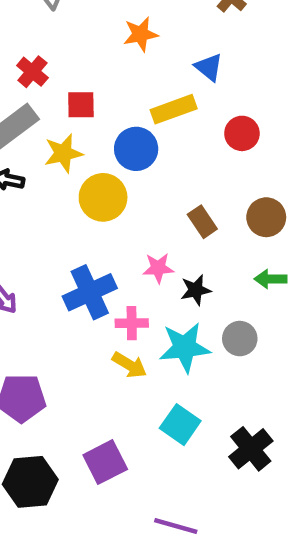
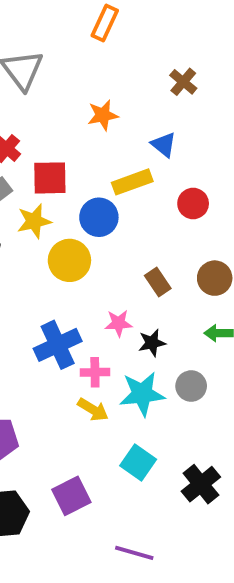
red square: (81, 105) -> (50, 178), size x1.4

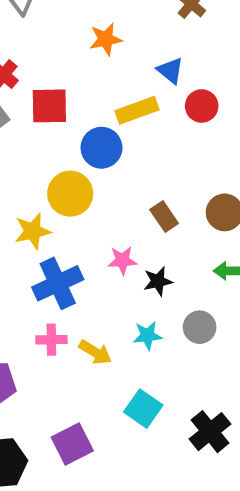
red circle: (193, 204) -> (202, 106), moved
yellow star: (34, 221) -> (33, 231), moved
pink cross: (95, 372) -> (51, 340), moved
cyan star: (142, 394) -> (147, 336), size x0.6

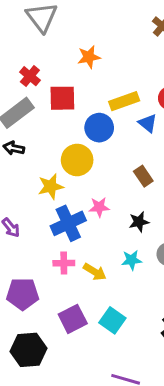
orange star: (106, 39) -> (89, 57), moved
blue triangle: (170, 71) -> (148, 123), moved
pink star: (122, 260) -> (99, 207), moved
cyan square: (143, 409) -> (112, 320), moved
purple square: (72, 444) -> (73, 319), moved

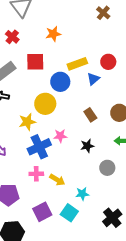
red cross: (30, 76) -> (12, 37), moved
blue triangle: (148, 123) -> (93, 79), turned 40
cyan star: (132, 260) -> (82, 194), moved

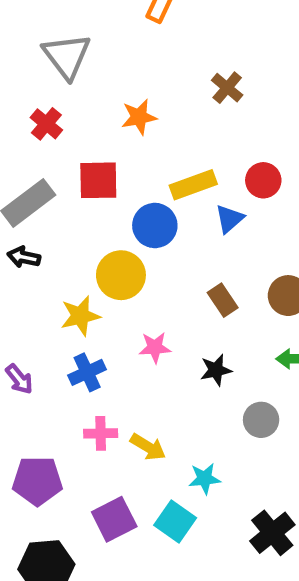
brown cross: (103, 13) -> (227, 88), moved
blue cross: (39, 147) -> (87, 372), moved, size x0.7

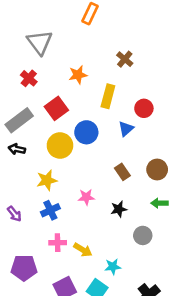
red square: (98, 180) -> (56, 108), turned -35
yellow rectangle: (193, 185) -> (108, 96), moved, turned -55
yellow circle: (121, 275) -> (60, 146), moved

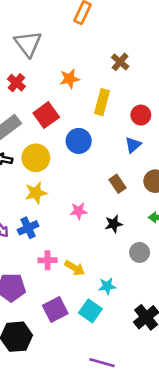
blue triangle: (126, 129) -> (133, 145), moved
yellow circle: (60, 146) -> (36, 158), moved
blue cross: (50, 210) -> (28, 228), moved

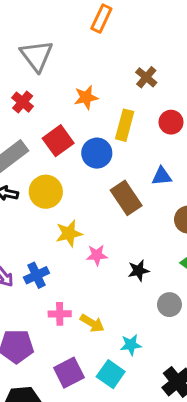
red circle: (141, 115) -> (171, 122), moved
blue circle: (79, 141) -> (97, 153), moved
blue triangle: (133, 145) -> (162, 176), turned 36
brown rectangle: (118, 184) -> (126, 198), moved, size x1.5
yellow star: (36, 193) -> (69, 233), moved

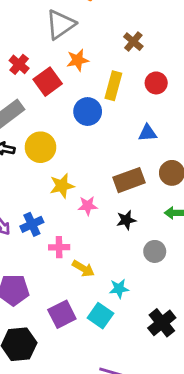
gray triangle: (36, 56) -> (60, 24), moved, turned 32
red square: (58, 141) -> (48, 82), moved
brown rectangle: (126, 198) -> (129, 180), moved, turned -76
pink cross: (60, 314) -> (59, 247), moved

